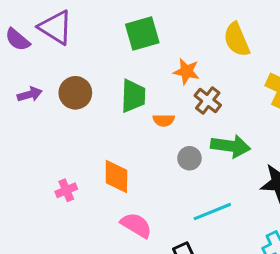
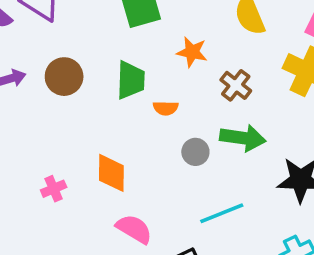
brown cross: (208, 100) -> (236, 85), moved

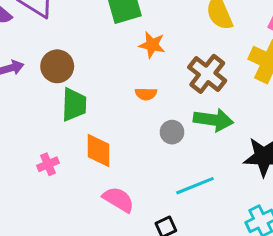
orange star: (192, 52) -> (152, 45), moved
green trapezoid: (131, 80) -> (74, 105), moved
brown cross: (236, 85) -> (207, 74), size x1.4

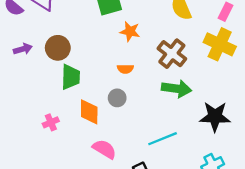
gray circle: (172, 132) -> (117, 98), moved

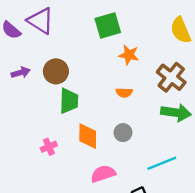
gray circle: (117, 98) -> (123, 133), moved
pink semicircle: (104, 149) -> (103, 174), turned -50

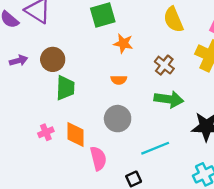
brown cross: (171, 77) -> (164, 65), size x0.7
gray circle: (123, 133) -> (118, 119), size x1.5
orange diamond: (88, 136) -> (75, 135), moved
pink semicircle: (103, 174) -> (98, 158), turned 95

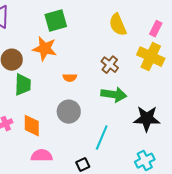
orange star: (123, 43) -> (45, 49), moved, size x1.4
cyan line: (155, 148) -> (102, 138), turned -45
pink semicircle: (98, 158) -> (42, 156), moved, turned -75

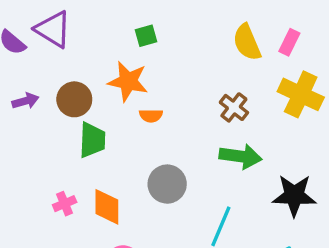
green square: (56, 21) -> (146, 36), size x0.6
pink rectangle: (156, 29) -> (289, 42), moved
orange semicircle: (70, 78) -> (151, 116), moved

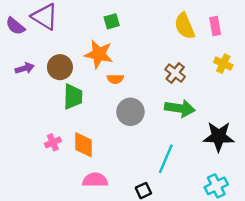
pink rectangle: (289, 42) -> (215, 26), turned -36
yellow cross: (301, 94) -> (223, 64), size x0.6
gray circle: (167, 184) -> (130, 112), moved

